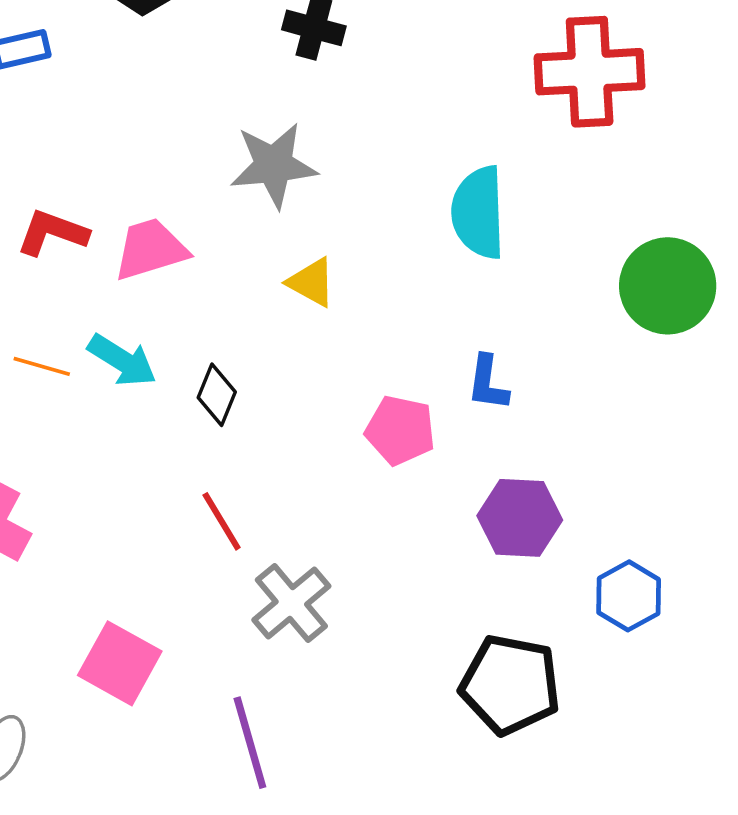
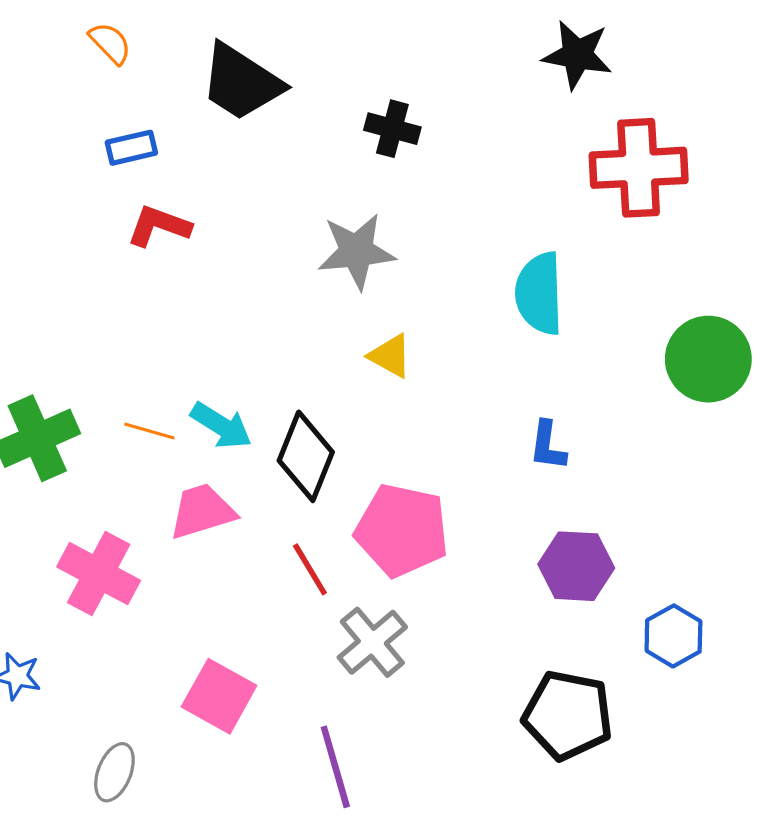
red L-shape: (52, 233) -> (159, 226), moved
pink trapezoid: (151, 249) -> (202, 511), moved
black diamond: (217, 395) -> (306, 456), size x1.6
pink pentagon: (400, 430) -> (402, 530), moved, size x1.5

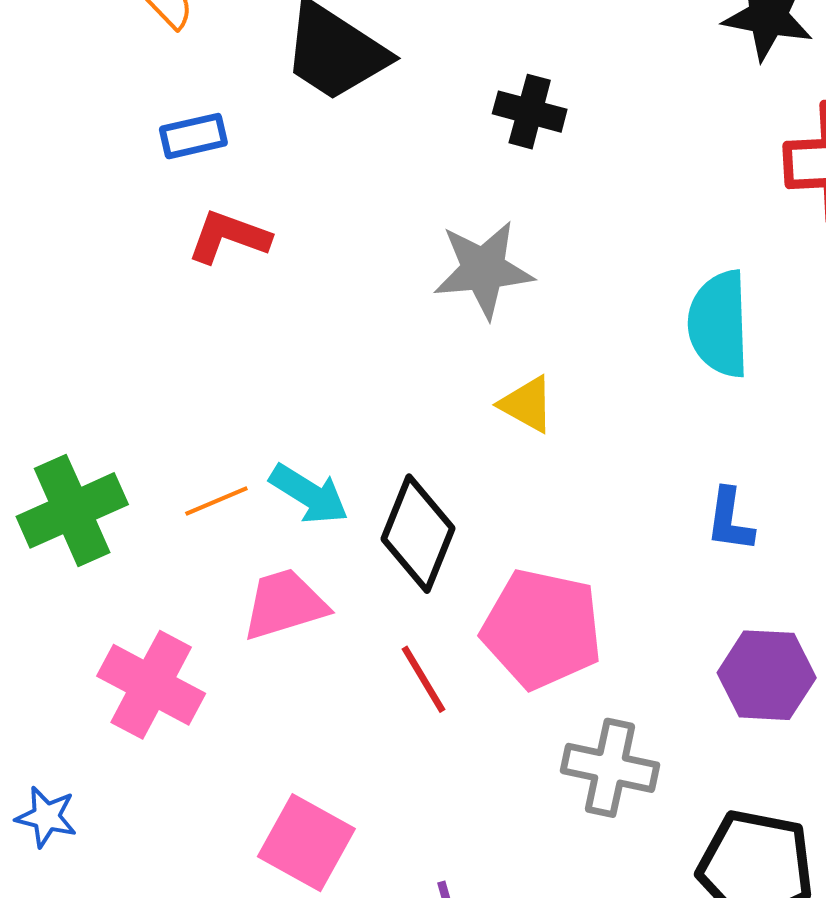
orange line: (149, 431) -> (216, 501), turned -39
gray cross: (372, 642) -> (610, 768), moved, turned -38

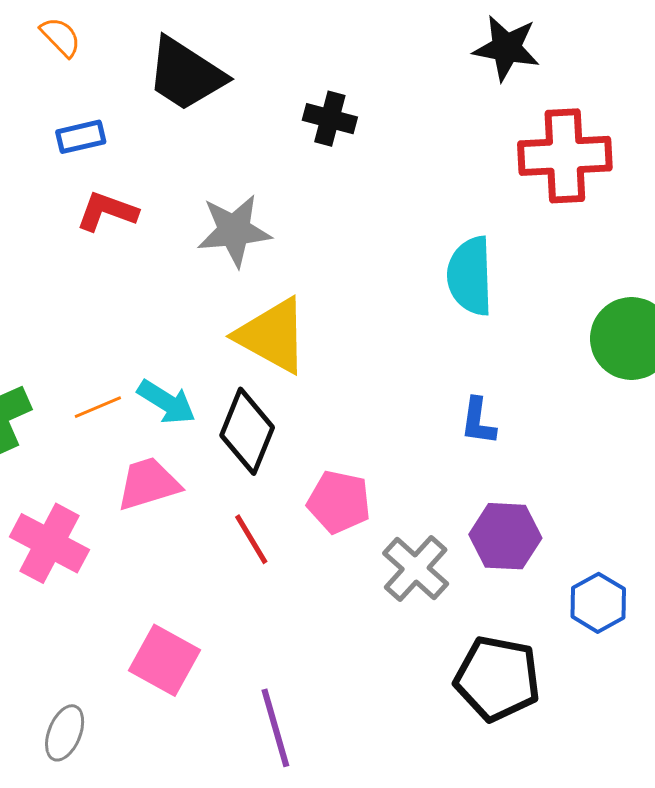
gray star: (483, 269) -> (234, 231), moved
yellow triangle: (527, 404) -> (272, 335), moved, size x1.8
pink pentagon: (542, 629) -> (339, 502), size x0.7
gray cross: (610, 768) -> (416, 568), moved, turned 30

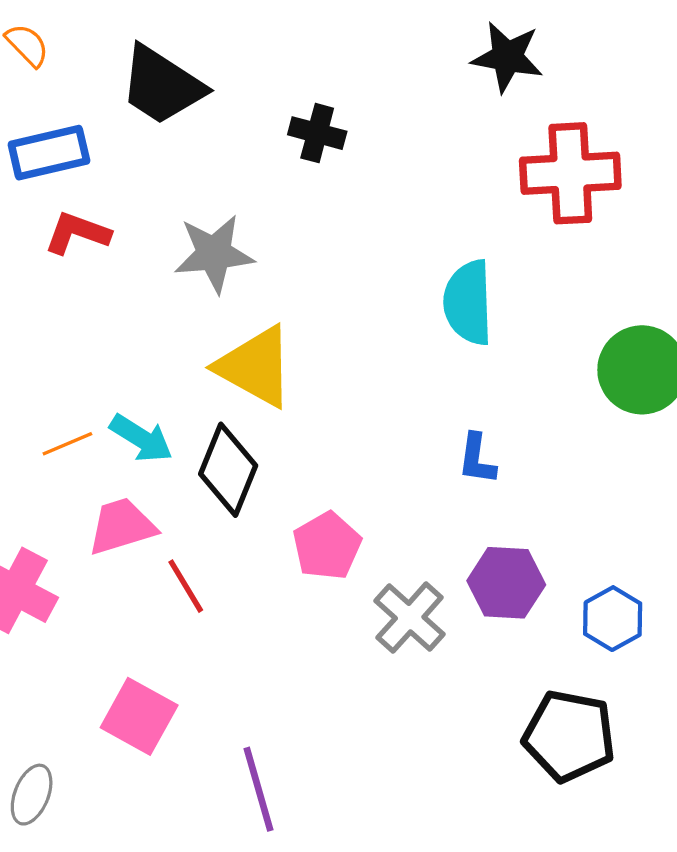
blue rectangle: (81, 137) -> (49, 153), size x1.5
pink pentagon: (339, 502) -> (327, 546), turned 30
red line: (251, 539) -> (186, 586), moved
blue hexagon: (598, 603) -> (613, 619), moved
black pentagon: (497, 678) -> (569, 736), moved

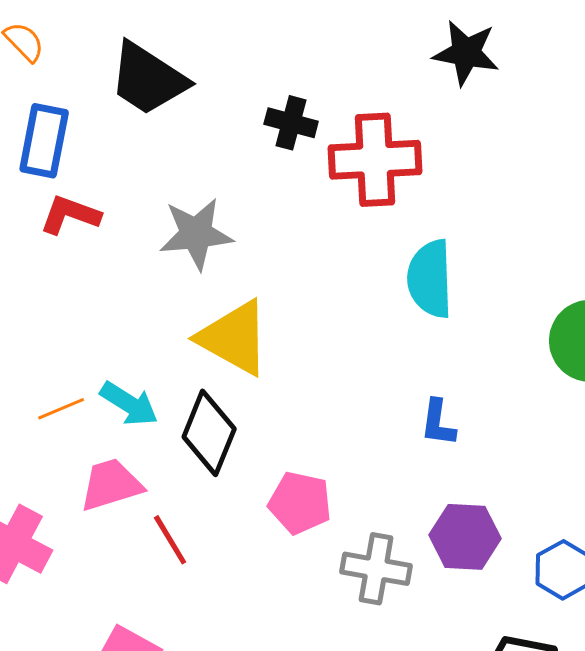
blue rectangle: (49, 153) -> (44, 141), turned -66
red cross: (570, 173) -> (375, 160), moved
pink pentagon: (327, 546) -> (300, 503), turned -30
gray cross: (410, 618) -> (376, 569), turned -32

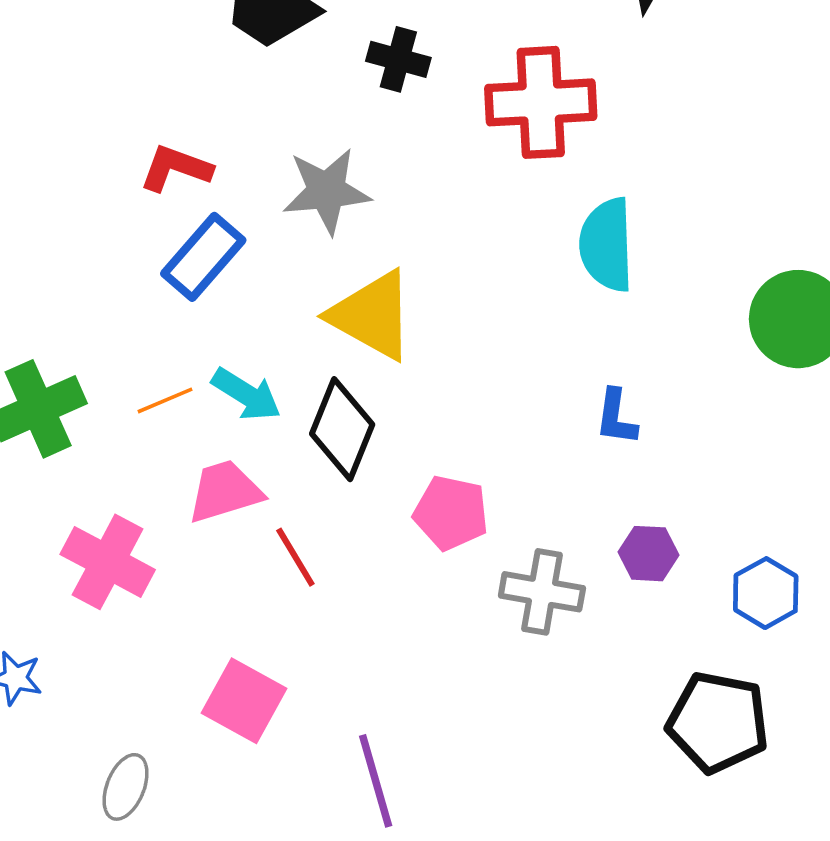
black cross: (291, 123) -> (398, 59), moved
blue rectangle: (44, 141) -> (203, 257), moved, turned 30
purple hexagon: (465, 537) -> (648, 554), size x0.7

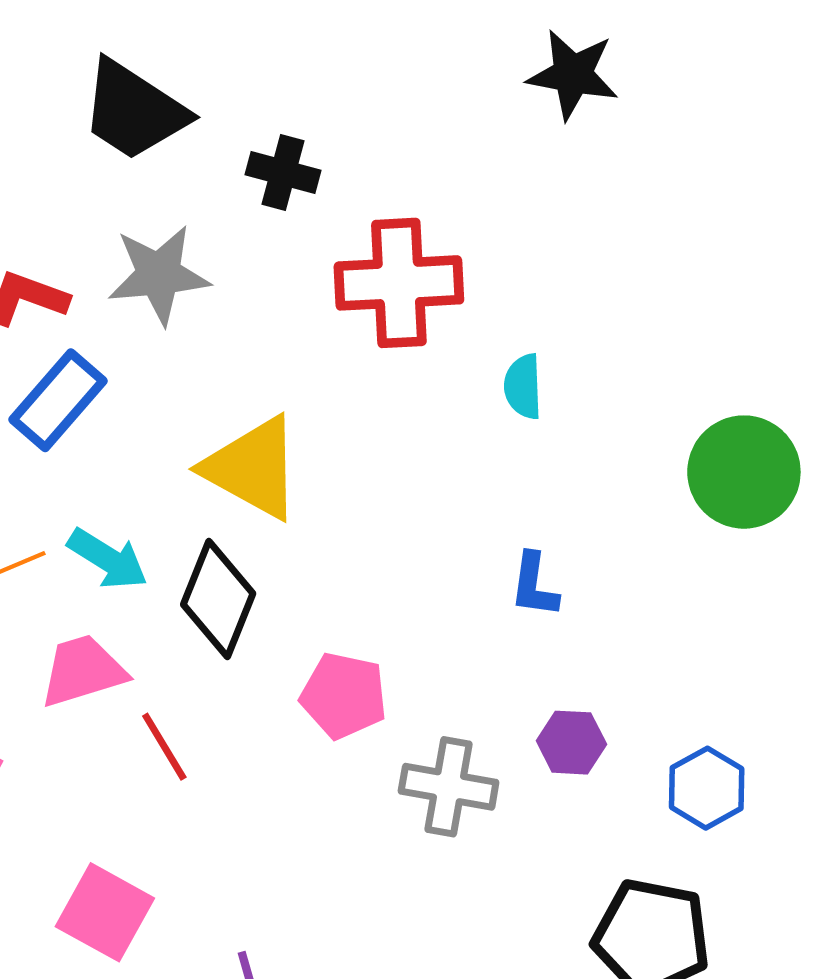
red cross: (541, 102) -> (399, 283), moved
gray star: (327, 191) -> (159, 275), moved
cyan semicircle: (607, 245) -> (523, 386), size x0.6

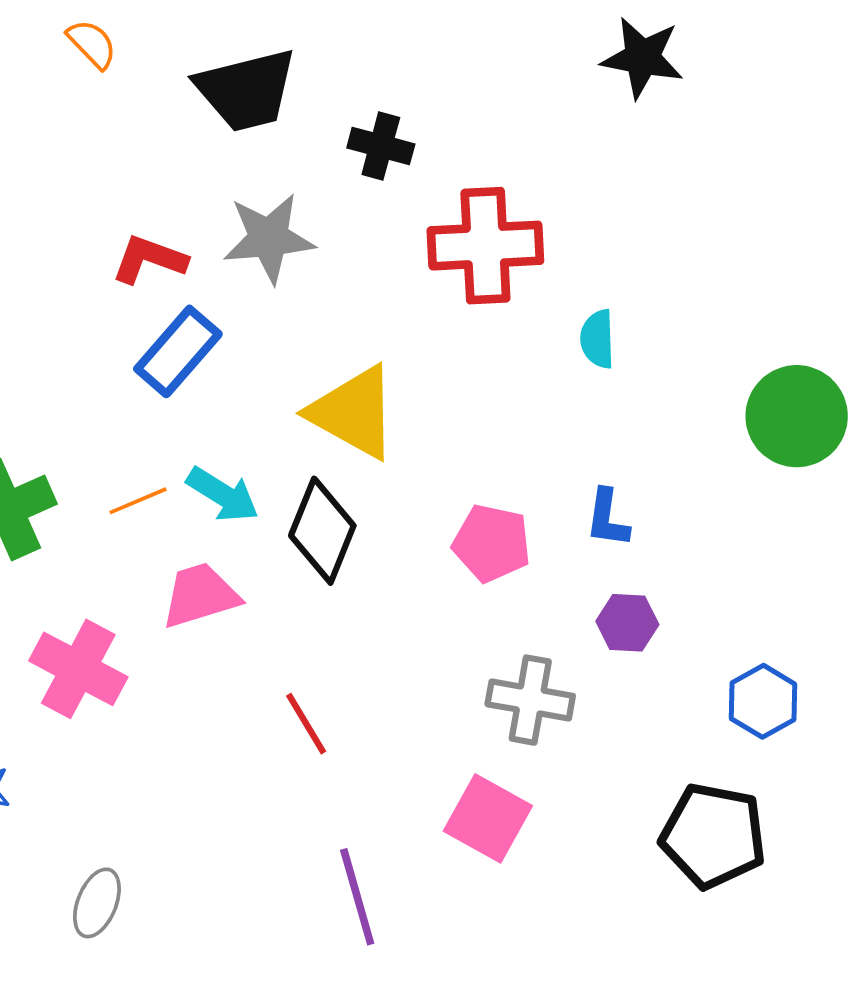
black trapezoid: (134, 110) -> (246, 90), turned -47
pink pentagon: (344, 696) -> (492, 543), moved
purple hexagon: (571, 743) -> (627, 623), moved
red line: (164, 747) -> (306, 724), moved
pink square: (105, 912) -> (488, 818), moved

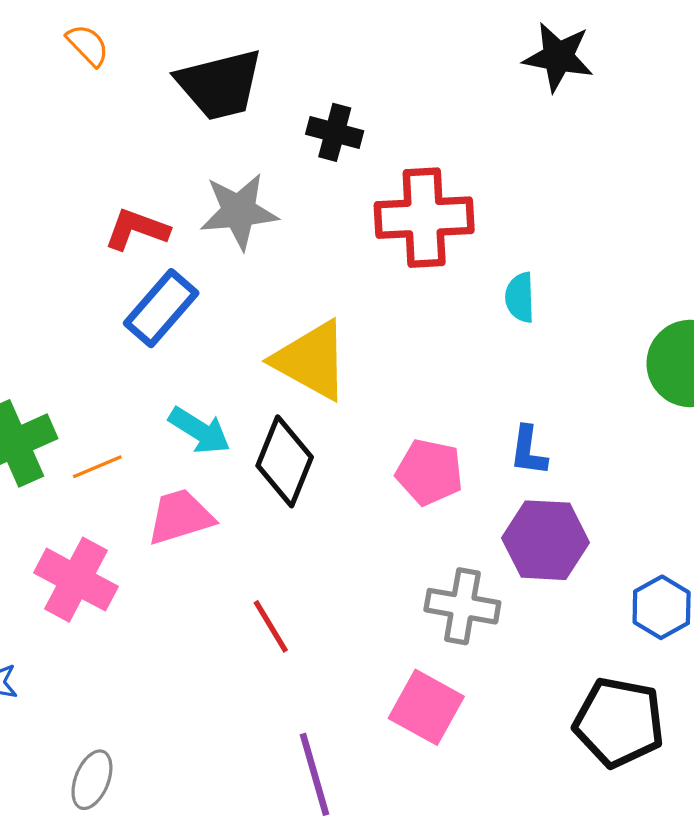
orange line: (138, 501) -> (97, 467), moved
purple hexagon: (627, 623) -> (545, 540), size x1.6

